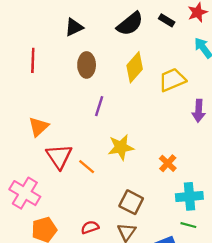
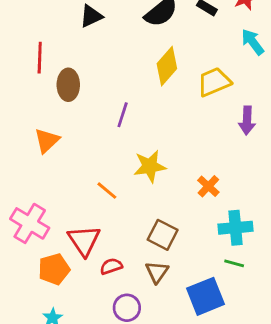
brown ellipse: (87, 65) -> (68, 85), moved
red triangle: (59, 156) -> (84, 241), moved

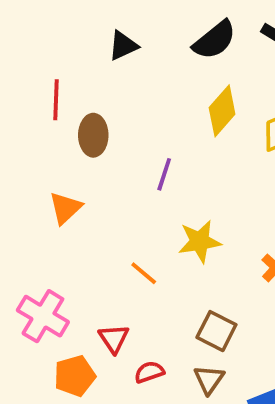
red triangle: (84, 241) -> (114, 339), size x0.7

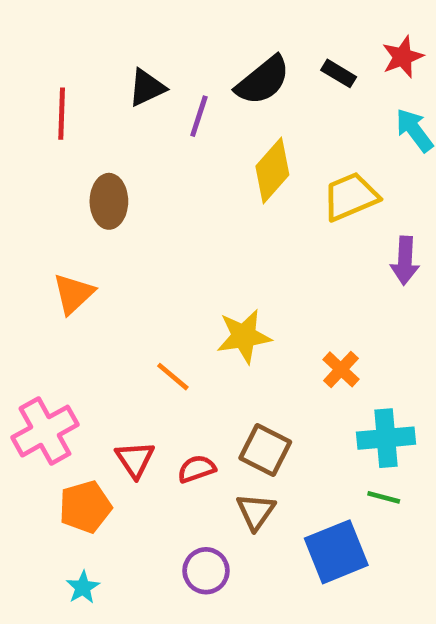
red line: (56, 100) -> (62, 114), moved
purple line: (164, 174) -> (199, 116), moved
pink cross: (43, 316) -> (45, 431), turned 30
red semicircle: (149, 372) -> (197, 469), moved

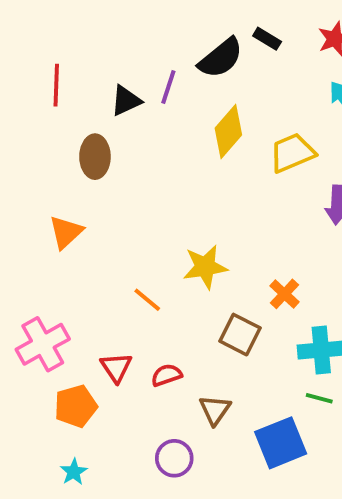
black rectangle: (339, 73) -> (267, 39), moved
black triangle: (147, 88) -> (126, 101), moved
brown square: (265, 450) -> (240, 335), moved

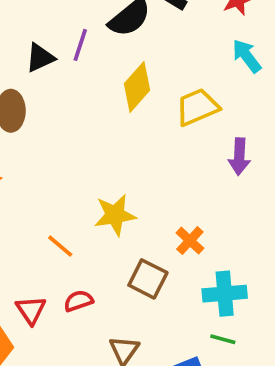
red semicircle: (167, 375) -> (78, 301), moved

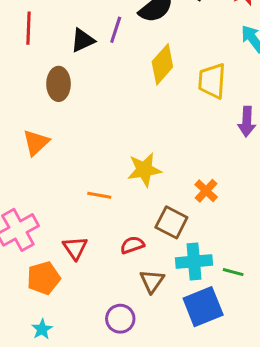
yellow trapezoid: (197, 107) -> (212, 81), turned -63
orange line: (60, 246) -> (99, 195), turned -30
cyan cross: (225, 294) -> (194, 262), moved
red semicircle: (78, 301) -> (132, 245), moved

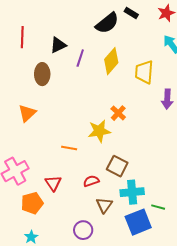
purple line: (116, 30) -> (80, 58), moved
orange cross: (206, 191) -> (118, 113), moved
green line: (233, 272) -> (158, 207), moved

